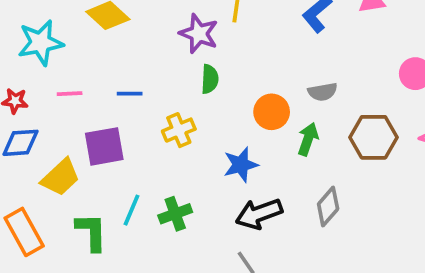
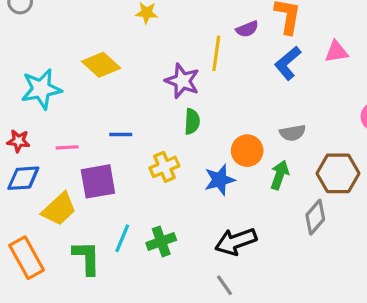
pink line: (70, 94) -> (67, 147), moved
blue star: (241, 165) -> (220, 180), moved
gray diamond: (328, 206) -> (315, 217), moved

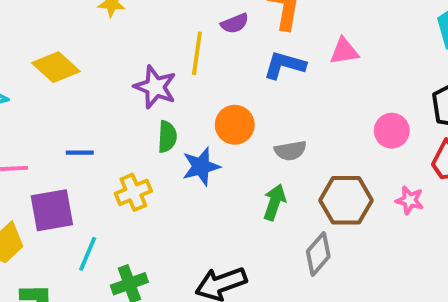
blue L-shape: (288, 63) -> (284, 65), turned 56
orange circle: (247, 151) -> (235, 125), moved
blue star: (220, 180) -> (201, 166), moved
cyan line: (122, 238) -> (88, 254), moved

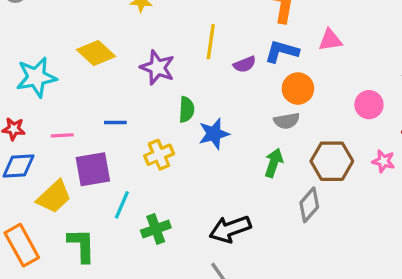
purple semicircle: (235, 23) -> (245, 64), moved
purple star: (155, 87) -> (157, 68), moved
orange circle: (235, 125) -> (298, 89), moved

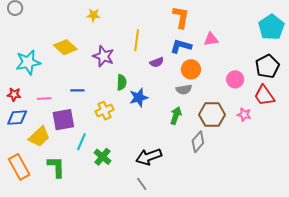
purple semicircle: (245, 64) -> (157, 62), moved
green cross: (156, 229) -> (102, 157), turned -30

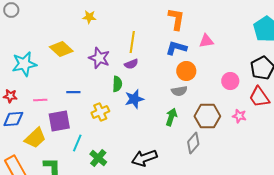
purple semicircle: (157, 62) -> (131, 64), moved

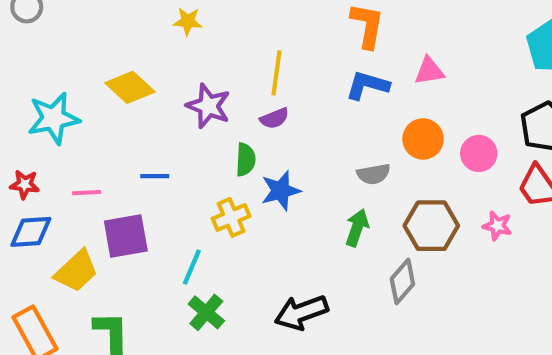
orange circle: (186, 71) -> (423, 139), moved
yellow cross: (100, 112) -> (231, 217), moved
cyan line: (77, 143) -> (192, 267), moved

